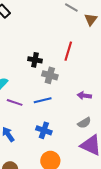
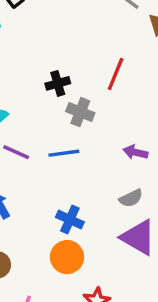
black cross: (35, 60) -> (58, 83), turned -32
blue cross: (44, 130) -> (70, 220), moved

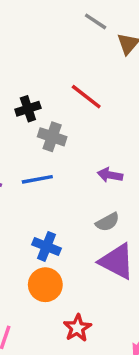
red line: (116, 74) -> (86, 97), turned -72

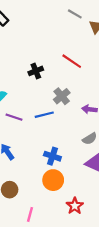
gray cross: (52, 137) -> (62, 96), moved, turned 35

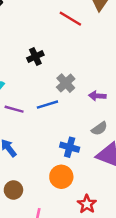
red line: (72, 61) -> (70, 19), moved
blue cross: (52, 156) -> (70, 147), moved

